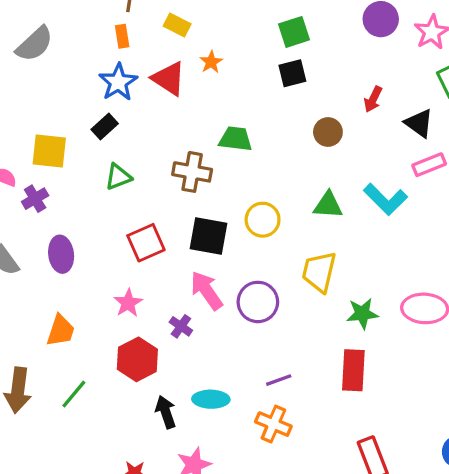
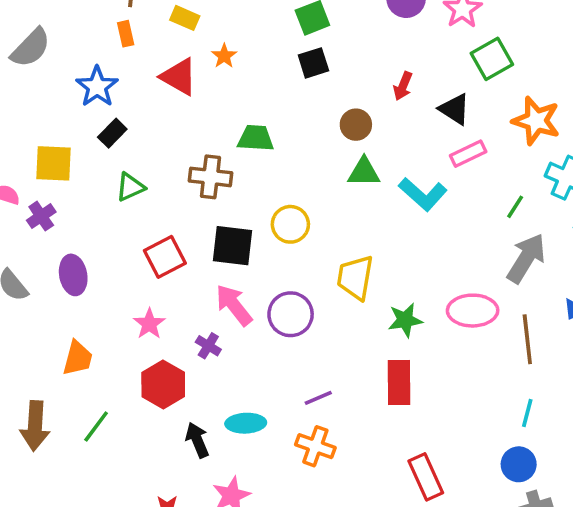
blue star: (118, 82) -> (97, 87), moved
green triangle: (328, 205) -> (364, 172), moved

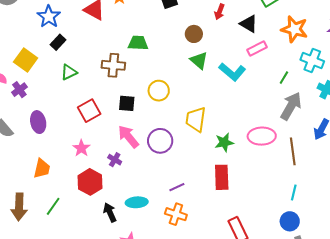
yellow square: (54, 163) -> (26, 60), turned 35
green triangle: (364, 172) -> (199, 60), turned 42
black square: (233, 246) -> (127, 103), size x0.7

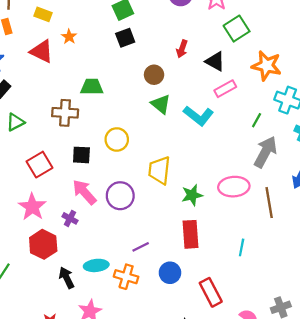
pink star: (81, 148) -> (32, 207), size x1.4
cyan line: (294, 193) -> (242, 247), moved
orange cross: (176, 214) -> (126, 277), moved
blue circle: (290, 221) -> (170, 273), moved

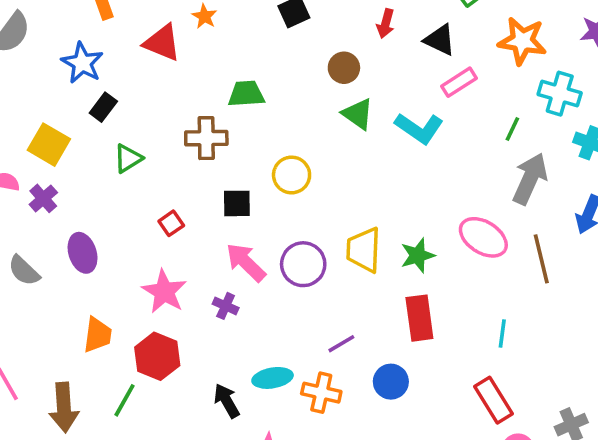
red square: (40, 165) -> (171, 223), size x0.6
yellow trapezoid: (159, 170) -> (364, 250), moved
pink ellipse: (234, 187) -> (483, 237), turned 40
red hexagon: (43, 244) -> (157, 356), moved
red rectangle: (211, 292) -> (494, 400), moved

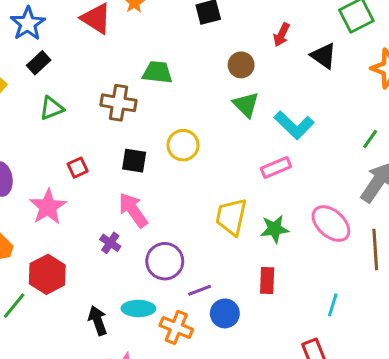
pink rectangle: (459, 82) -> (276, 168), moved
purple circle: (303, 264) -> (165, 261), moved
pink star: (164, 292) -> (48, 207), moved
red rectangle: (419, 318) -> (267, 280), size x0.7
blue circle: (391, 382) -> (225, 313), moved

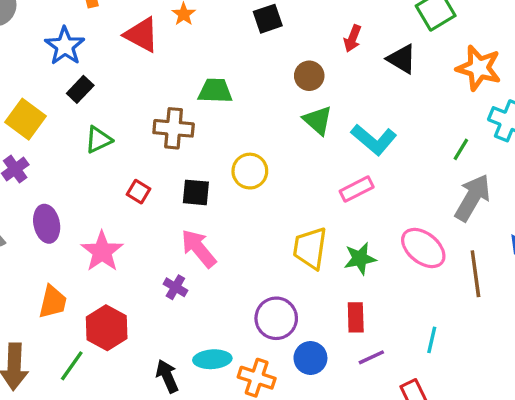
red square: (78, 168) -> (139, 192), moved, turned -30
purple circle: (165, 261) -> (276, 318), moved
purple line: (200, 290) -> (371, 357), moved

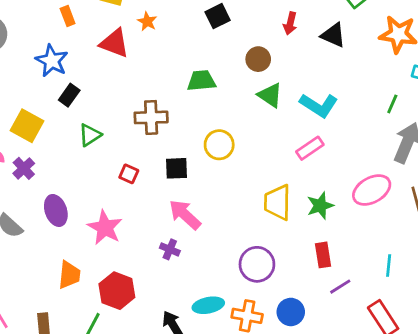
green trapezoid: (215, 91) -> (201, 81), moved
pink ellipse: (423, 248) -> (372, 190), turned -60
blue circle: (310, 358) -> (291, 312), moved

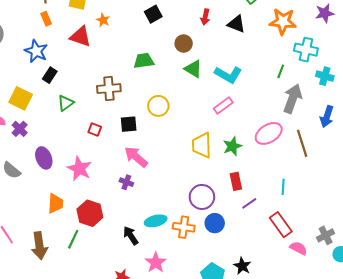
purple circle: (257, 264) -> (202, 197), moved

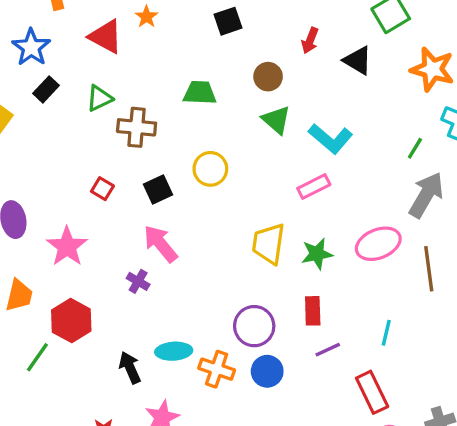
green triangle: (66, 103) -> (99, 98), moved
black square: (129, 124) -> (158, 190), turned -30

